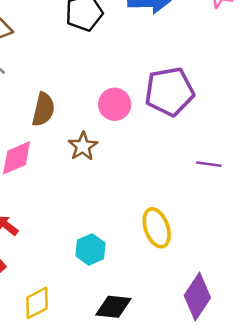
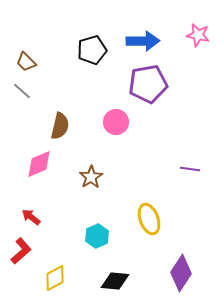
purple pentagon: (169, 92) -> (148, 84), moved
brown star: (83, 146) -> (91, 177), moved

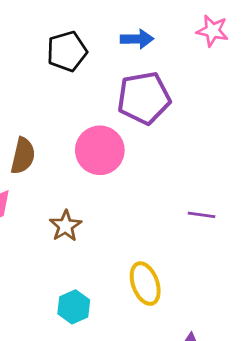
blue arrow: (143, 41) -> (137, 39), size x0.7
pink circle: (116, 122) -> (100, 150), size x1.4

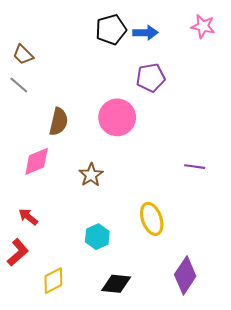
black pentagon: (67, 51) -> (111, 30), moved
purple pentagon: (144, 98) -> (151, 78), size x0.7

